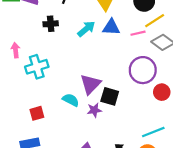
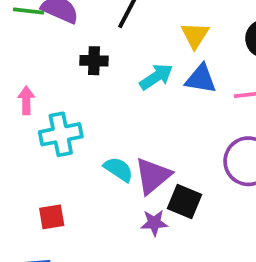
cyan semicircle: (71, 100) -> (119, 169), moved

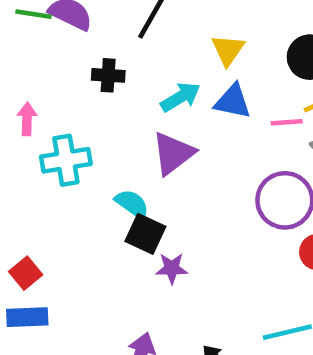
purple triangle: (153, 176) -> (173, 153), moved
black square: (184, 201) -> (145, 234), moved
red square: (52, 217) -> (26, 273), moved, turned -32

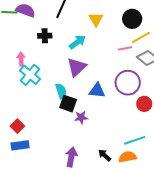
blue triangle: (233, 101) -> (97, 91), moved
pink arrow: (27, 119) -> (21, 59), moved
cyan cross: (66, 160) -> (30, 75), turned -35
cyan semicircle: (132, 204) -> (61, 91), turned 42

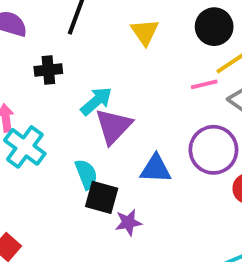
cyan arrow: (77, 42) -> (96, 101), moved

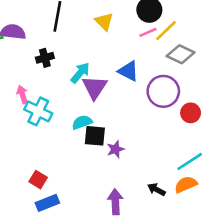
pink line: (204, 84) -> (148, 32), moved
blue triangle: (156, 169) -> (128, 71), moved, turned 35
cyan semicircle: (86, 174) -> (82, 122), turned -78

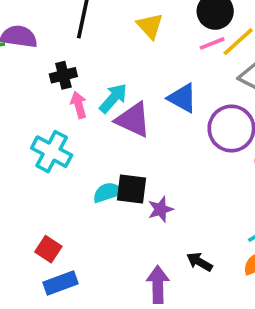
purple triangle: (94, 87) -> (133, 120), turned -40
pink arrow: (22, 94) -> (79, 105), moved
cyan semicircle: (82, 122) -> (108, 192), moved
black arrow: (156, 189) -> (200, 262), moved

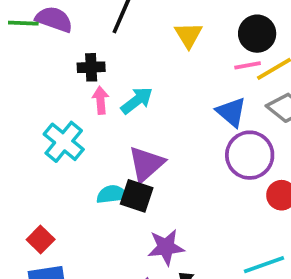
blue triangle: (182, 98) -> (231, 112), moved
purple triangle: (133, 120) -> (146, 164), moved, turned 42
purple star: (160, 209) -> (166, 247), moved, size x1.4

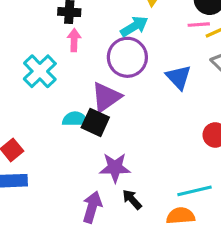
cyan arrow: (137, 101) -> (134, 26), moved
blue triangle: (231, 112) -> (179, 77), moved
purple circle: (250, 155) -> (127, 57), moved

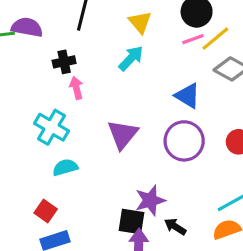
purple circle: (127, 57) -> (184, 141), moved
cyan semicircle: (75, 119) -> (65, 167), moved
black square: (95, 122) -> (131, 221), moved

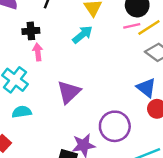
blue triangle: (188, 96) -> (146, 88), moved
purple circle: (184, 141) -> (115, 126), moved

